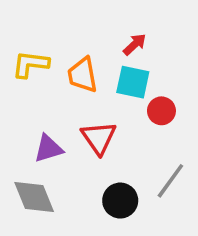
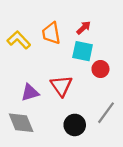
yellow L-shape: (31, 64) -> (19, 40), turned 40
orange trapezoid: (83, 75) -> (51, 33), moved

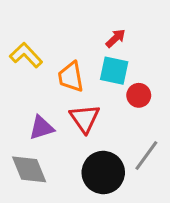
orange trapezoid: (51, 33) -> (71, 77), moved
black circle: (75, 125) -> (103, 173), size x1.4

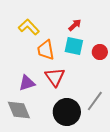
yellow L-shape: (26, 55) -> (29, 27), moved
red circle: (139, 95) -> (100, 52), moved

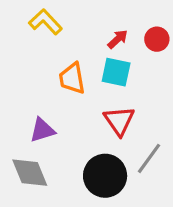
yellow L-shape: (29, 27) -> (45, 22), moved
red circle: (100, 52) -> (157, 39), moved
red triangle: (55, 77) -> (119, 121), moved

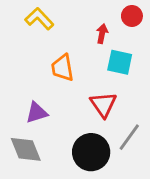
red arrow: (118, 39) -> (102, 34), turned -36
red circle: (157, 39) -> (132, 16), moved
cyan square: (116, 72) -> (120, 62), moved

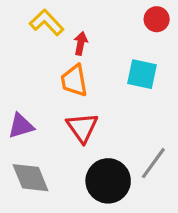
red arrow: (102, 34) -> (81, 43), moved
red triangle: (103, 104) -> (82, 128), moved
purple triangle: (37, 113) -> (21, 126), moved

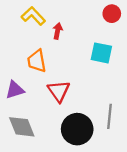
orange trapezoid: (74, 81) -> (37, 61), moved
gray line: (153, 163) -> (109, 116), turned -30

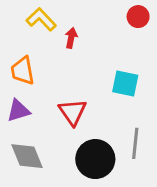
cyan square: (101, 53) -> (125, 84), moved
orange trapezoid: (37, 61) -> (23, 71), moved

